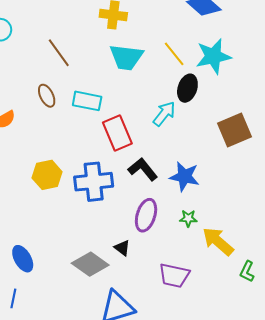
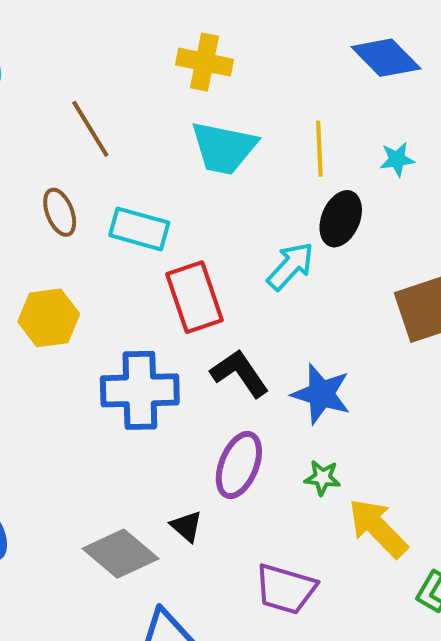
yellow line: (174, 54) -> (319, 149), turned 32
cyan star: (213, 56) -> (397, 159), size x0.5
yellow hexagon: (47, 175) -> (49, 318), moved

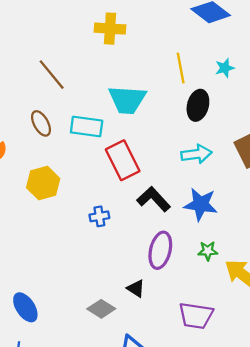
cyan trapezoid: (224, 148) -> (127, 100), moved
cyan arrow: (290, 266) -> (196, 154), moved, turned 48
blue cross: (140, 390) -> (99, 216), size x0.5
gray diamond: (120, 554) -> (101, 309), size x0.7

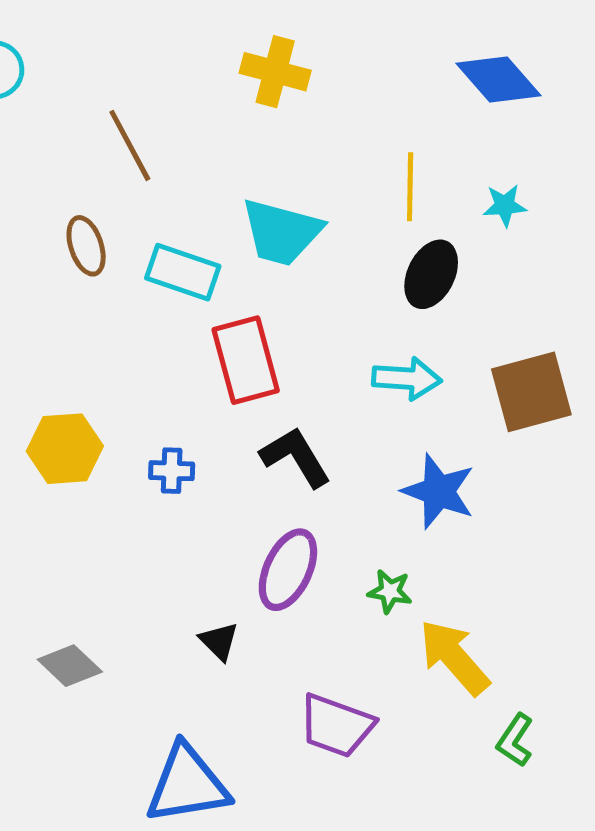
yellow hexagon: (43, 183) -> (65, 449), moved
blue star: (201, 204) -> (438, 491), moved
gray diamond: (101, 309) -> (70, 666), moved

